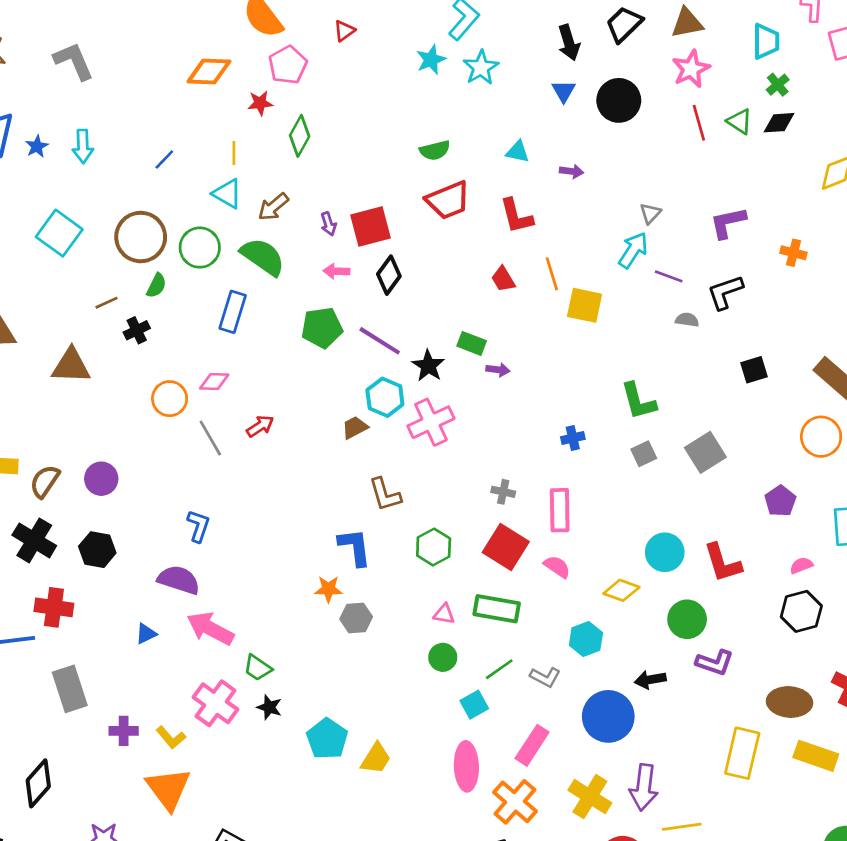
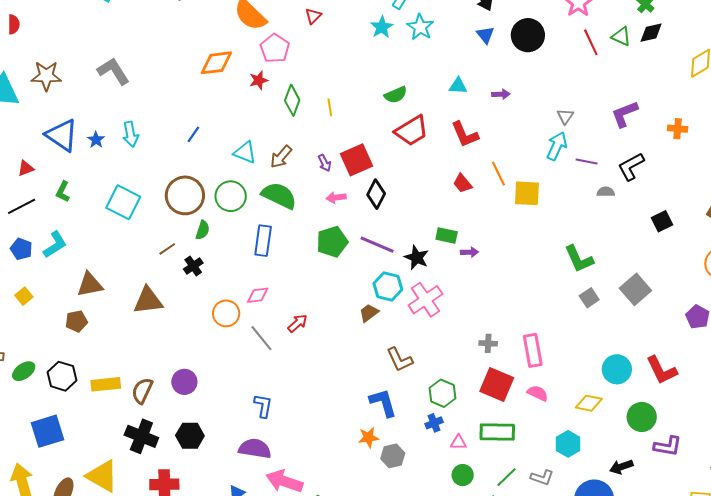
yellow line: (234, 153) -> (330, 107), moved
blue cross: (573, 438) -> (434, 423), moved

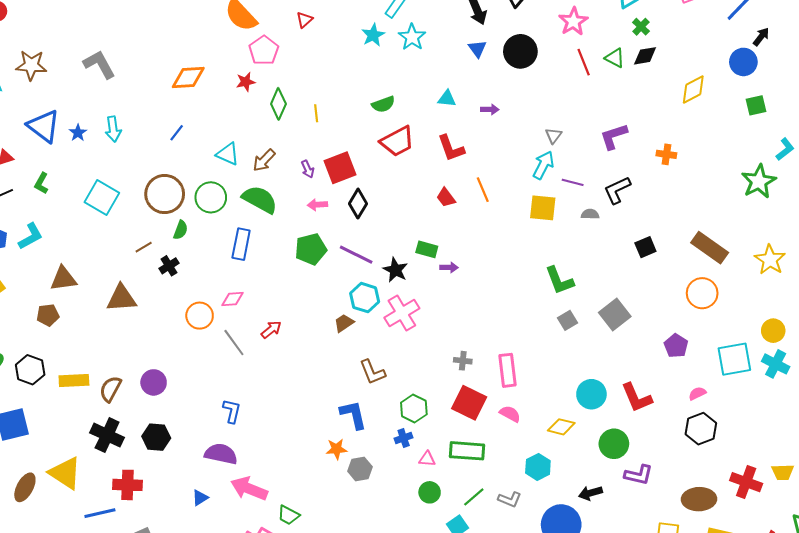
orange diamond: (216, 63) -> (188, 78), moved
yellow square: (527, 193) -> (543, 208), moved

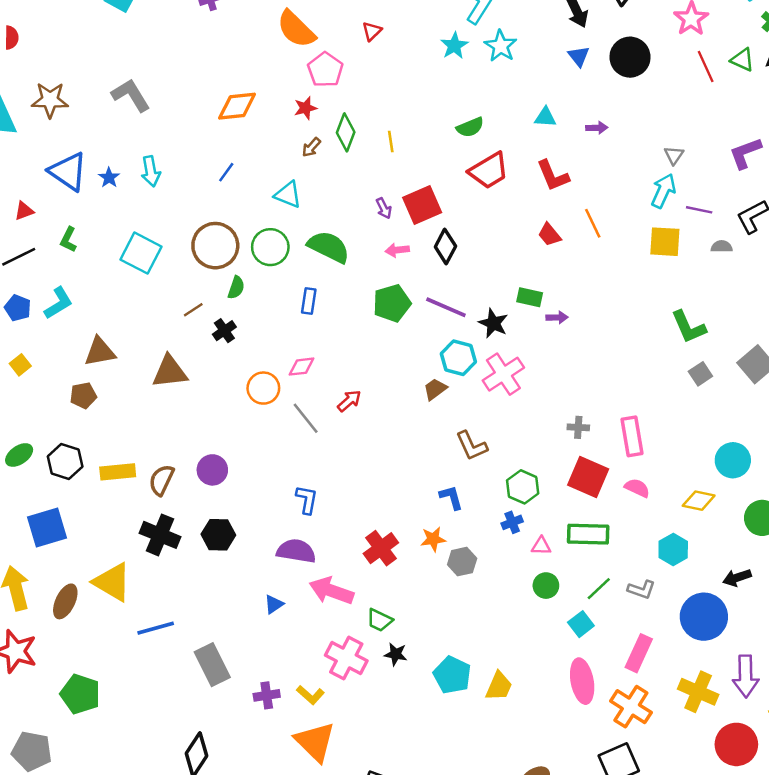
brown arrow: (264, 160) -> (311, 147), moved, size x0.7
blue rectangle: (241, 244) -> (309, 301), size x0.7
blue L-shape: (353, 415) -> (451, 497), size x0.7
red cross: (128, 485) -> (381, 548), moved, turned -36

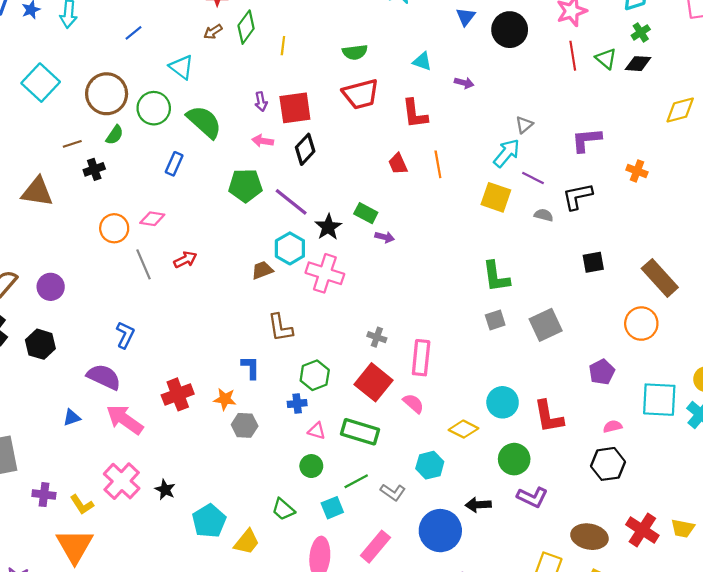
pink cross: (503, 374) -> (325, 273), turned 36
green trapezoid: (380, 620) -> (283, 509), moved

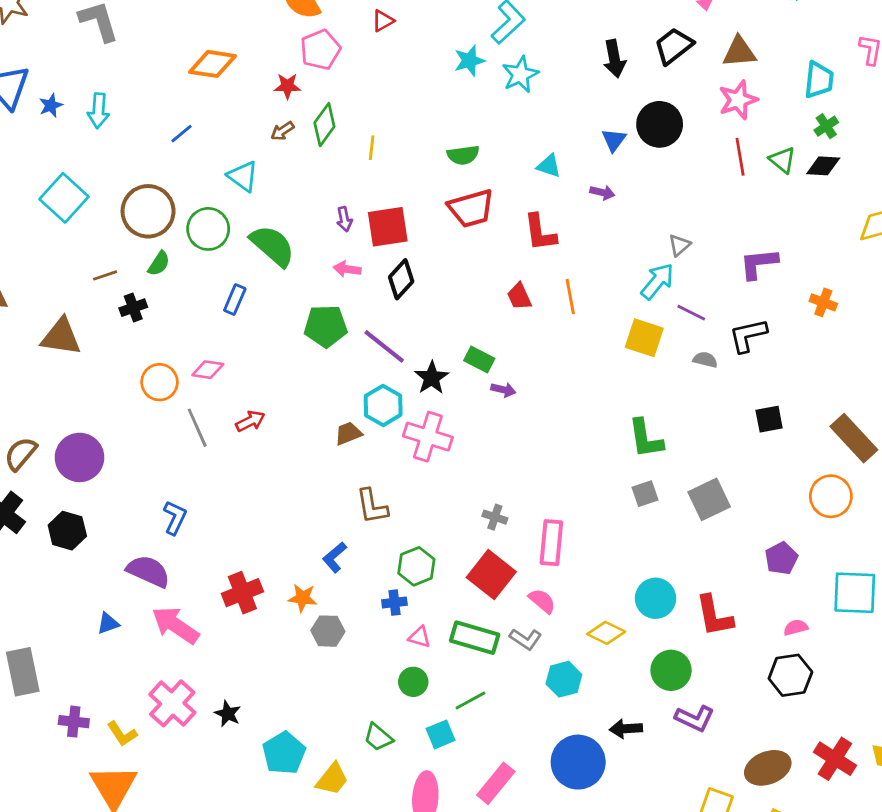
blue triangle: (466, 17) -> (614, 140), moved
purple circle: (51, 287) -> (80, 457), size x1.4
blue L-shape: (250, 367) -> (335, 557), turned -130
gray L-shape: (393, 492) -> (526, 639), moved
brown ellipse: (589, 537) -> (768, 768), turned -32

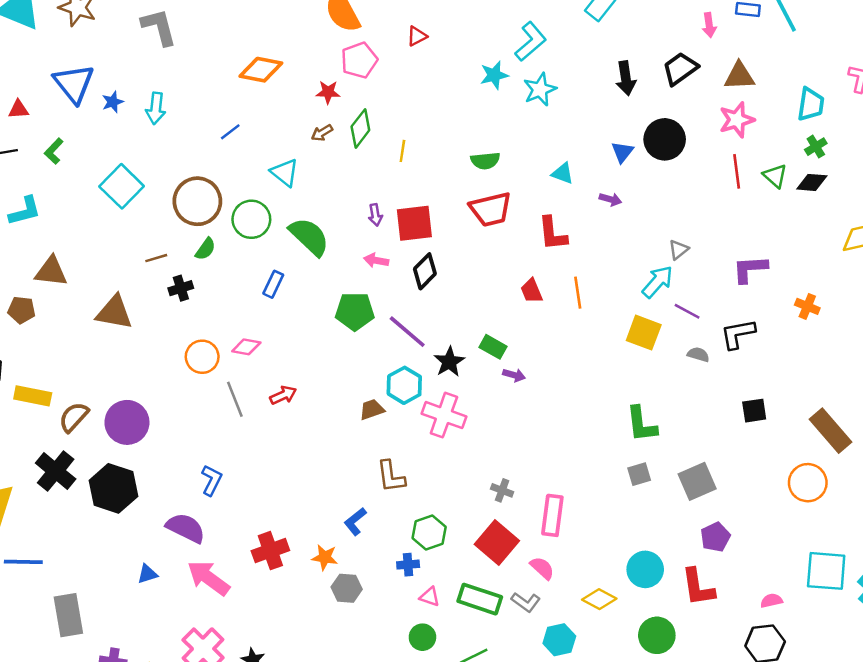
black hexagon: (67, 531) -> (113, 488), size x1.4
purple pentagon: (781, 558) -> (715, 537), moved

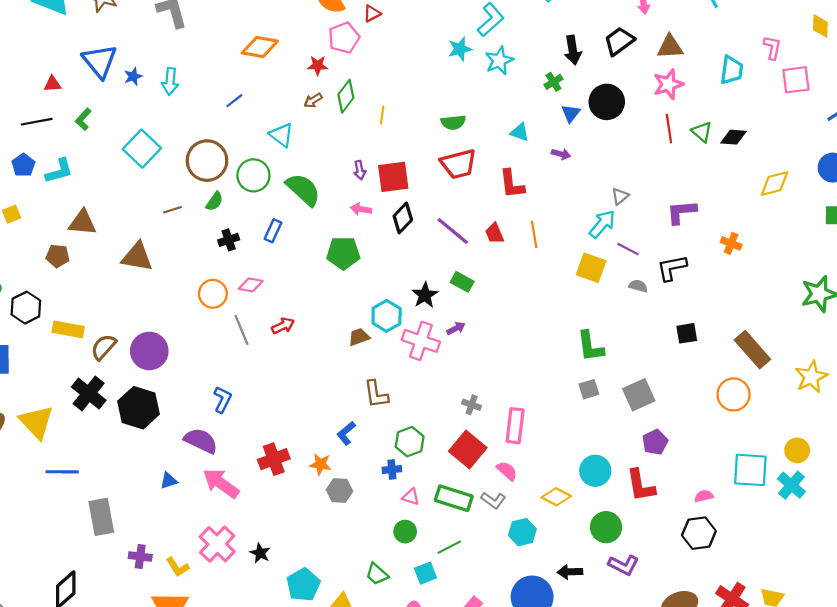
red triangle: (417, 36) -> (372, 14), moved
green cross: (816, 147) -> (553, 82), moved
black cross: (181, 288) -> (229, 240), moved
purple line: (407, 332) -> (453, 231), moved
purple arrow: (514, 375) -> (456, 328), moved, turned -42

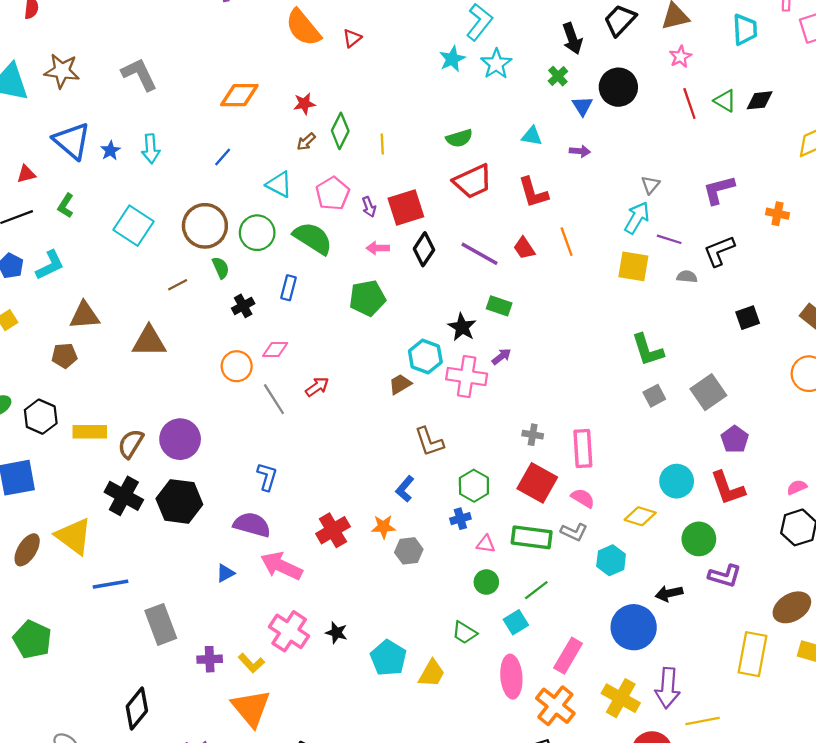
pink pentagon: (344, 38) -> (333, 194), moved
pink star: (668, 84) -> (680, 57), size x0.7
green semicircle: (214, 201) -> (221, 268), turned -48

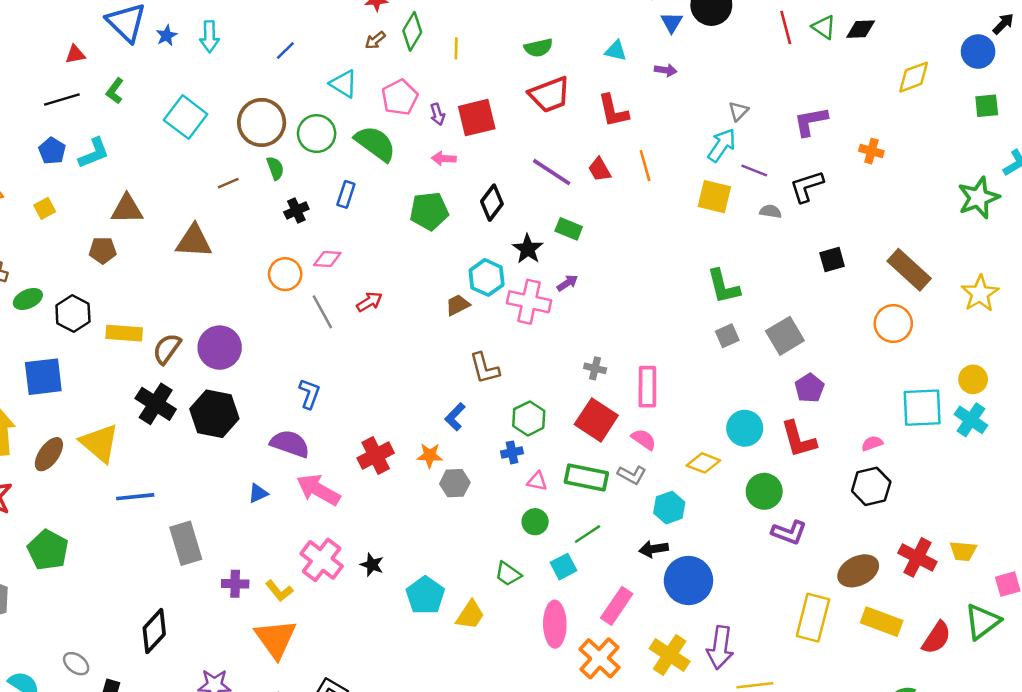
black diamond: (424, 249) -> (492, 203), moved
black arrow: (669, 593) -> (654, 549), moved

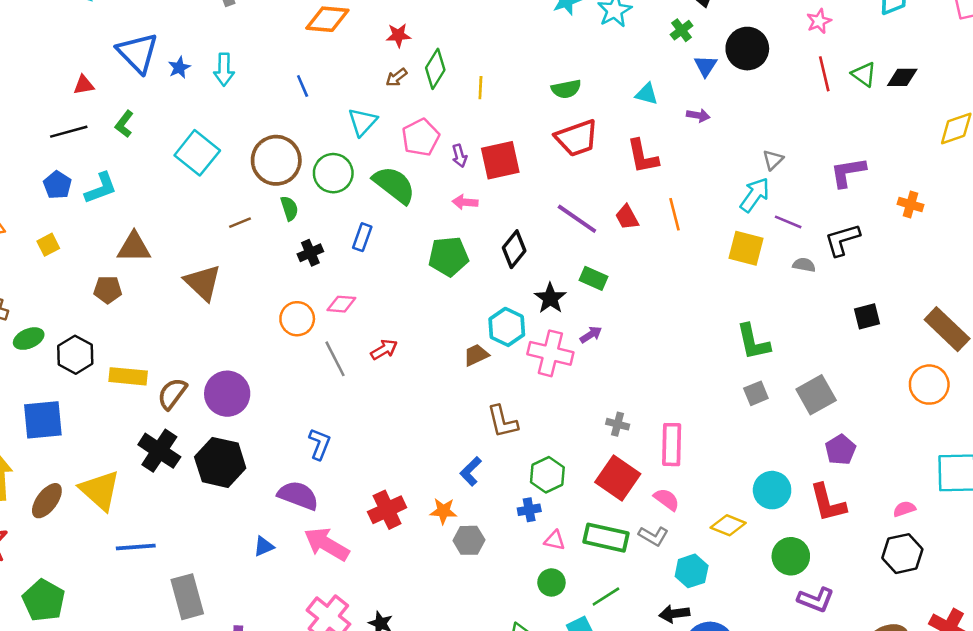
blue line: (285, 51) -> (303, 86), turned -70
cyan triangle: (344, 84) -> (362, 122), turned 40
brown triangle: (194, 241) -> (203, 282), turned 39

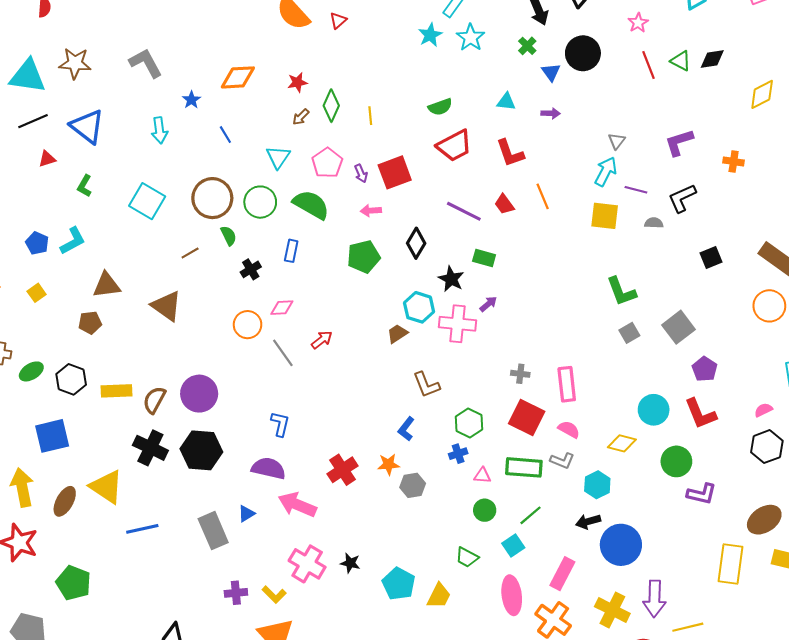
blue star: (179, 68) -> (191, 100), moved
black line: (69, 132) -> (33, 121), moved
gray rectangle: (187, 597) -> (213, 531), moved

